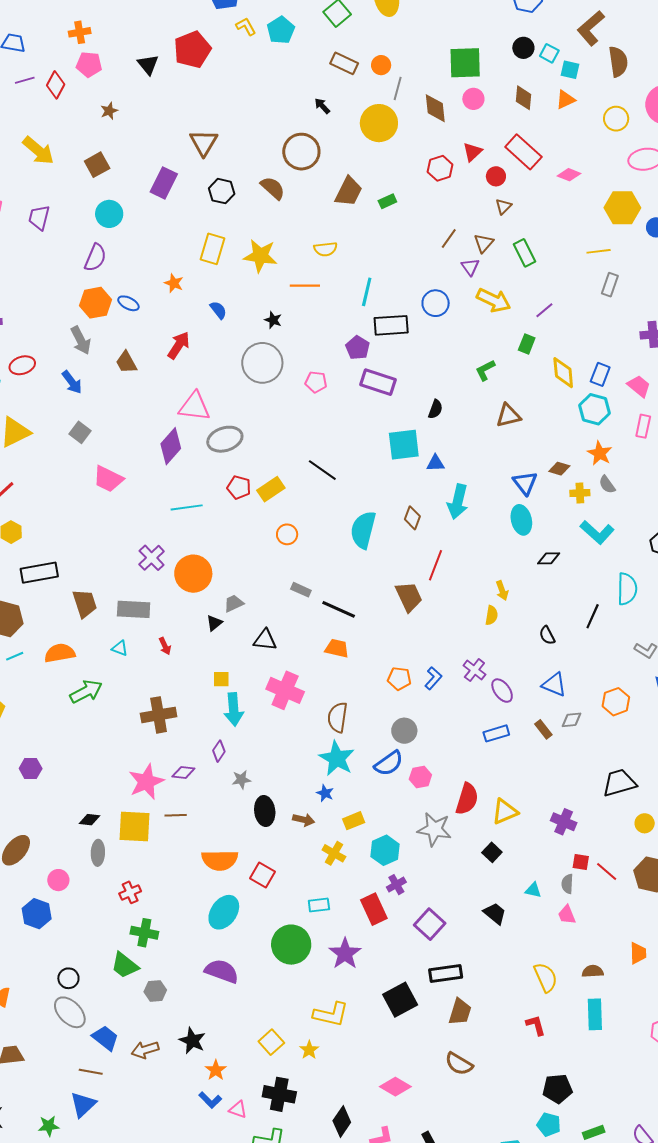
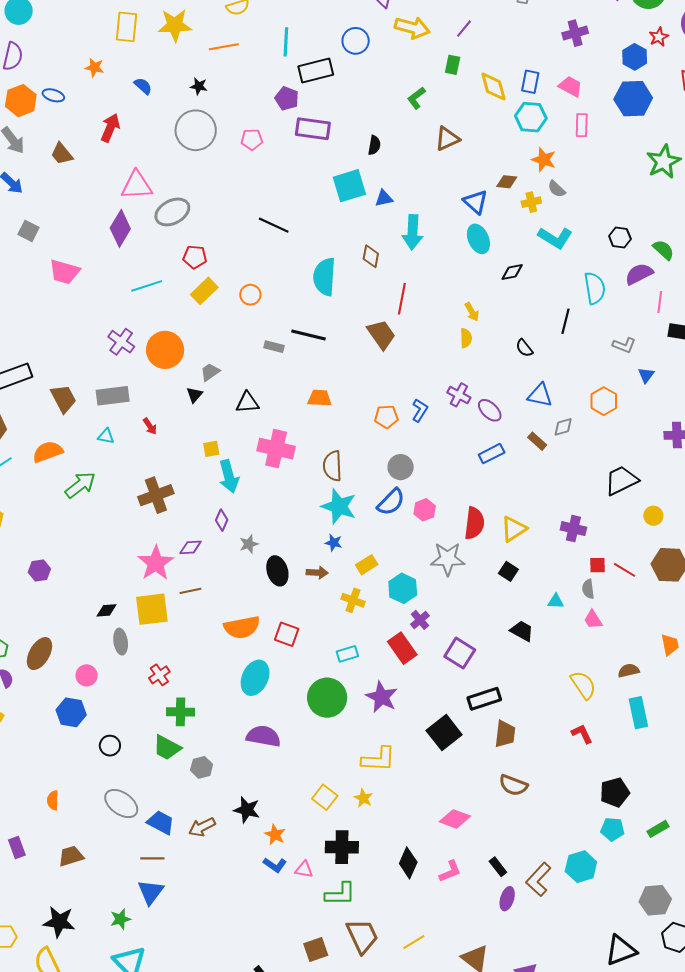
yellow rectangle: (271, 489) -> (204, 291), moved
black line: (339, 609) -> (308, 335), moved
black circle: (68, 978) -> (110, 746), moved

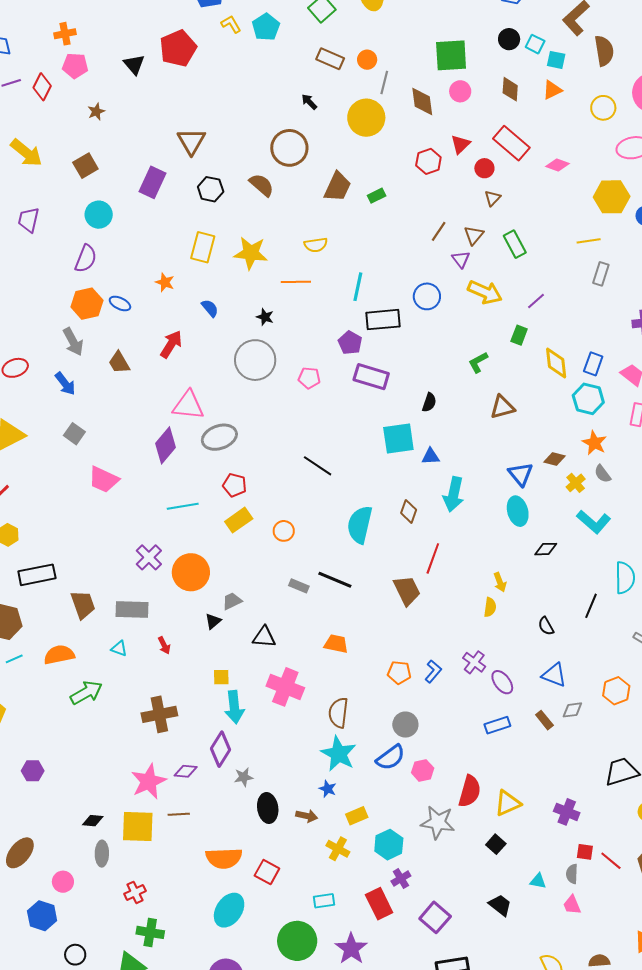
yellow cross: (531, 202) -> (576, 483), turned -36
purple diamond: (222, 520) -> (221, 749), size x1.6

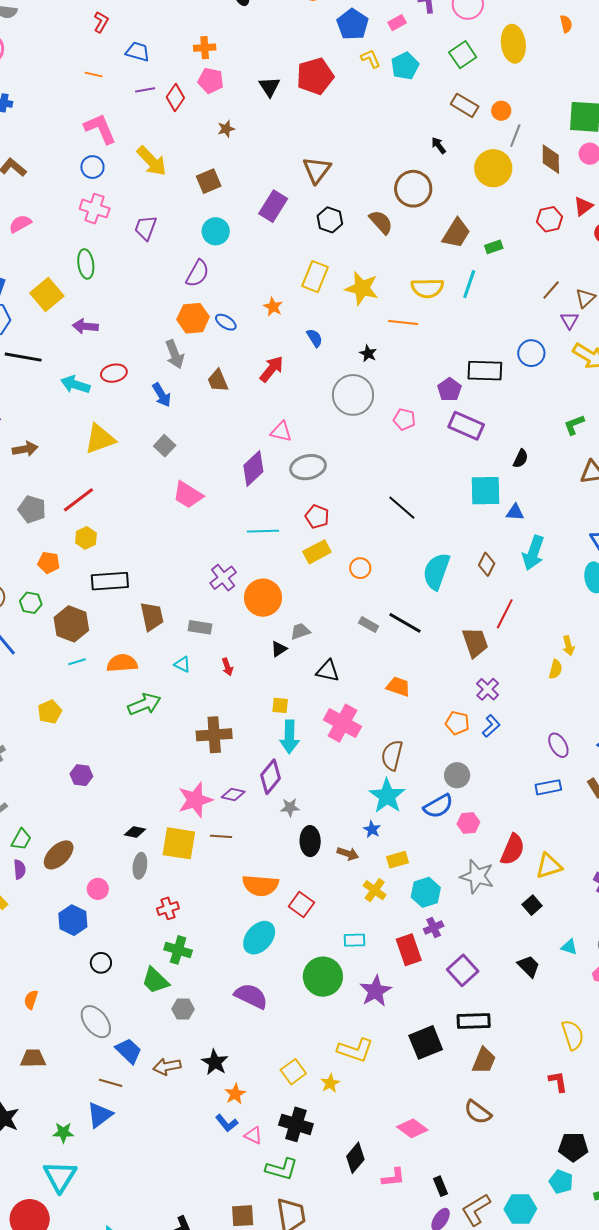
yellow semicircle: (316, 245) -> (427, 288), size x1.4
cyan line: (358, 287) -> (469, 284), moved
pink triangle: (188, 405) -> (281, 432), size x0.7
gray rectangle: (132, 609) -> (200, 627), size x0.7
purple cross: (474, 662) -> (488, 689), moved

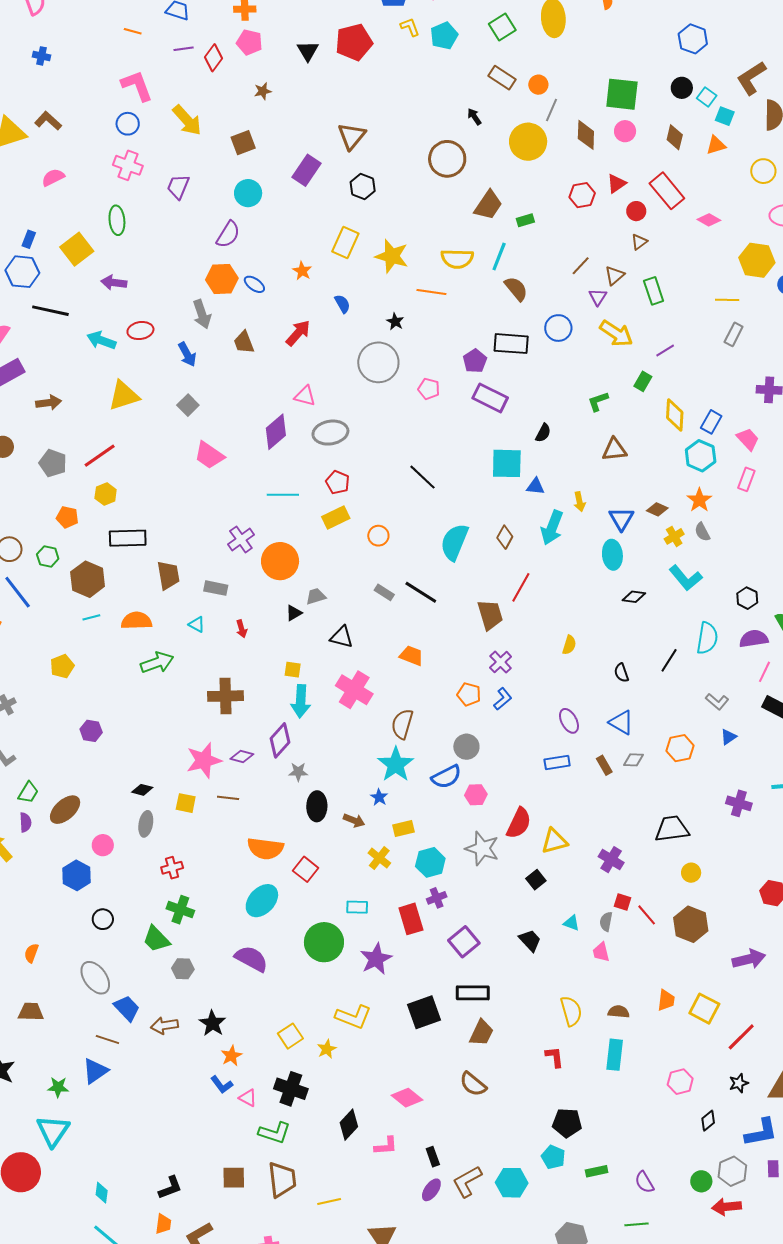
brown semicircle: (381, 222) -> (516, 289), moved
yellow arrow: (568, 646) -> (580, 502), moved
yellow square: (179, 843) -> (186, 803), size x0.6

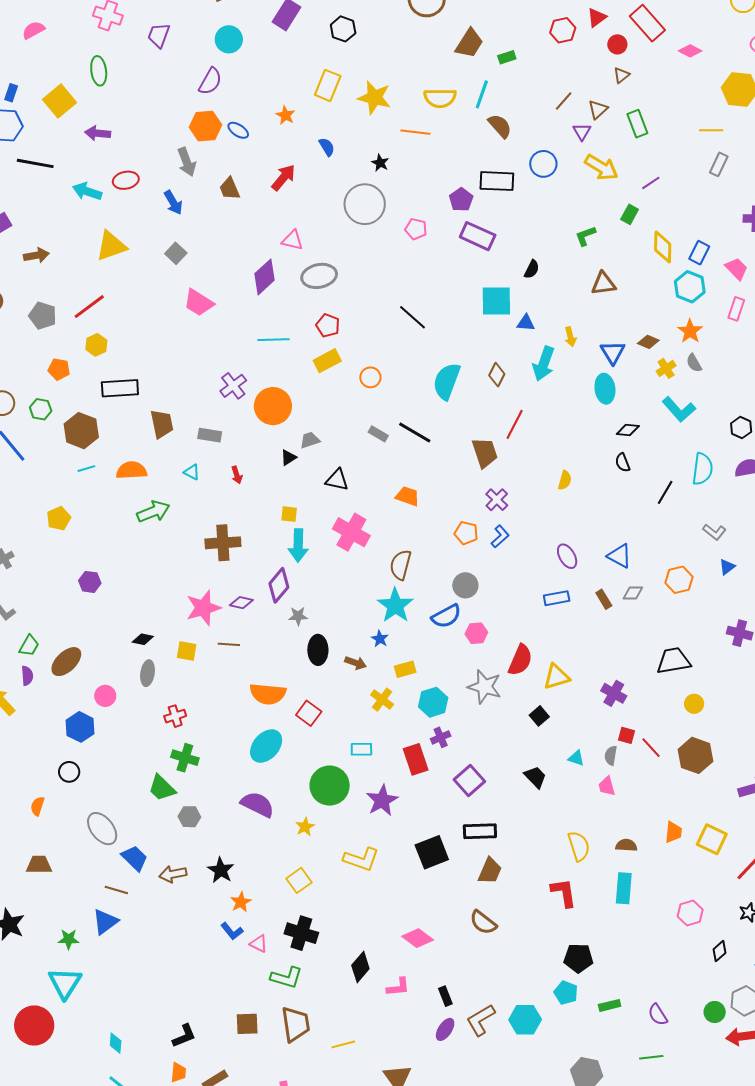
black semicircle: (621, 673) -> (623, 463), moved
black circle: (103, 919) -> (69, 772), moved
yellow star: (327, 1049) -> (305, 827), moved
red L-shape: (554, 1057) -> (564, 893), size x1.4

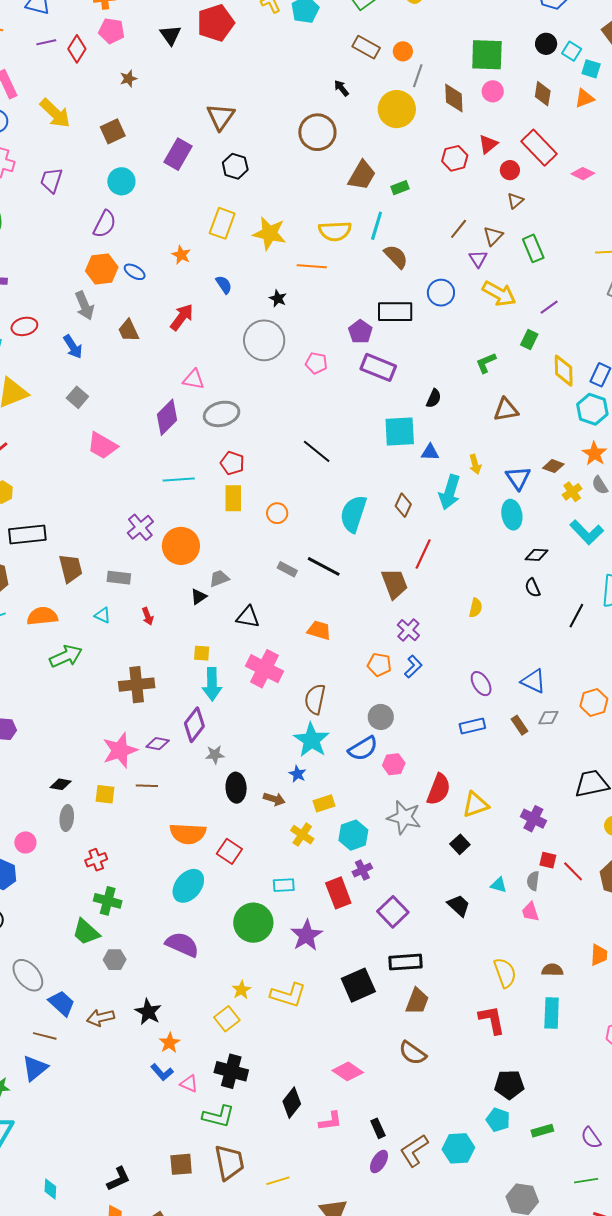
yellow rectangle: (327, 361) -> (233, 498), turned -60
yellow star: (305, 827) -> (241, 990), moved

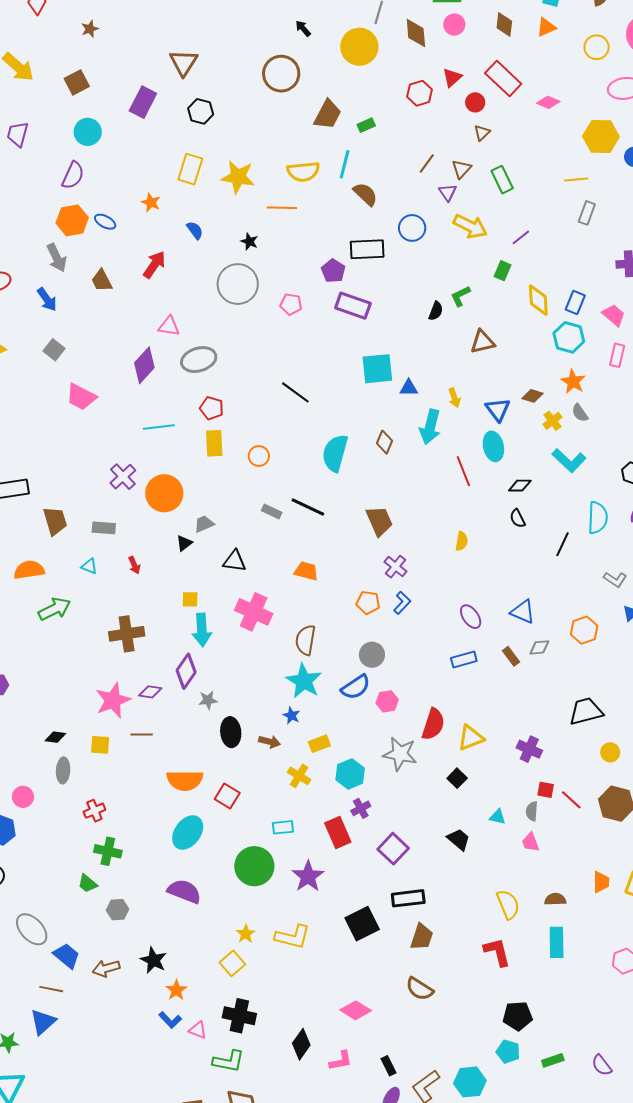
black semicircle: (434, 398) -> (436, 311), moved
red line: (423, 554) -> (463, 471), moved, turned -44
green trapezoid: (86, 932) -> (88, 883), size x0.7

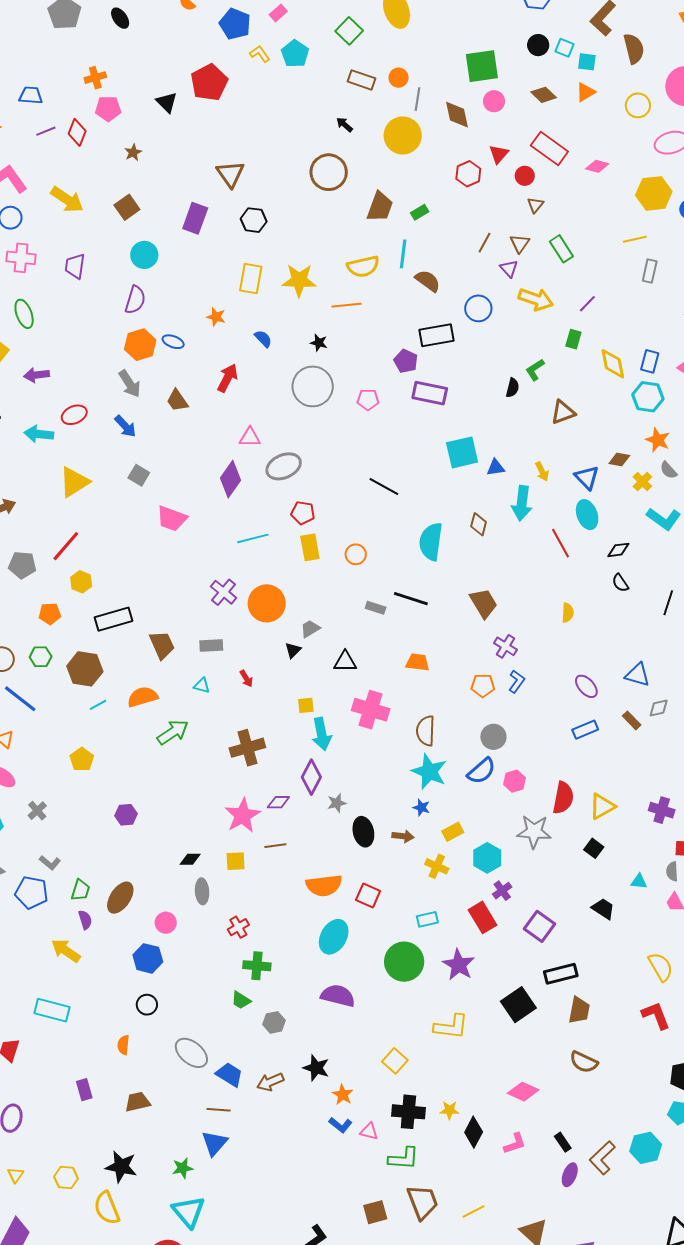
brown diamond: (504, 25) -> (544, 95), turned -45
yellow star: (246, 934) -> (449, 1110), moved, turned -30

